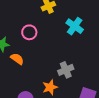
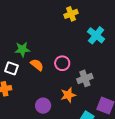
pink circle: (29, 32) -> (62, 63), moved

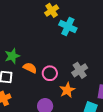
cyan cross: (96, 35) -> (68, 26), moved
pink circle: (62, 63) -> (50, 73), moved

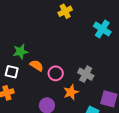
cyan cross: (68, 26) -> (102, 29), moved
gray cross: (80, 70) -> (86, 74), turned -35

